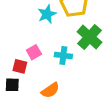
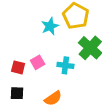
red square: (20, 66) -> (18, 67), moved

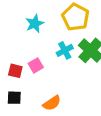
cyan star: (50, 26) -> (35, 24), moved
cyan cross: (65, 65) -> (65, 50), moved, turned -35

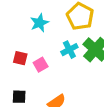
red square: (15, 71) -> (20, 58), moved

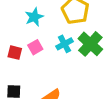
pink square: (41, 65) -> (35, 47), moved

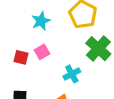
cyan cross: (64, 44) -> (72, 74), moved

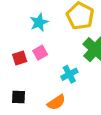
red square: (21, 57) -> (20, 58), turned -32

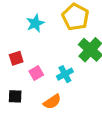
pink square: (40, 53) -> (36, 73), moved

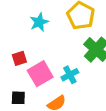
pink square: (36, 73) -> (40, 74), size x1.6

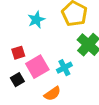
black square: (18, 98) -> (17, 80), moved, turned -32

